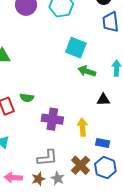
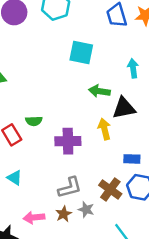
green arrow: (87, 71) -> (99, 91), moved
black triangle: (103, 100) -> (124, 108), size x1.5
yellow arrow: (83, 127) -> (104, 129), moved

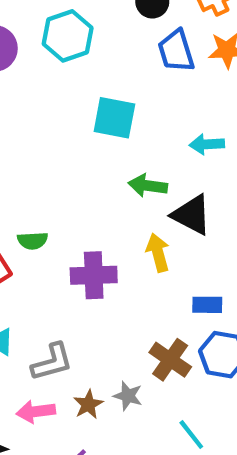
cyan arrow: (133, 68) -> (207, 144), turned -84
black triangle: (124, 108) -> (192, 215), turned 40
gray L-shape: (70, 188) -> (52, 362), moved

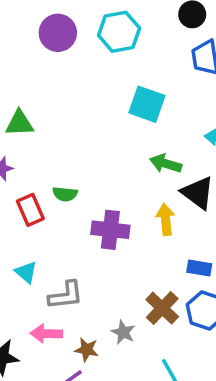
brown star: (88, 404) -> (87, 350), moved, turned 30

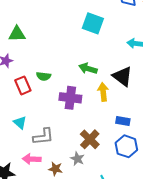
green arrow: (166, 164) -> (88, 69), moved
brown cross: (162, 308) -> (90, 139), moved

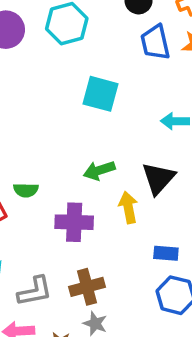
green arrow: (88, 69) -> (99, 170), turned -30
black triangle: (122, 76) -> (158, 178), turned 40
brown cross: (90, 139) -> (87, 287), moved, turned 36

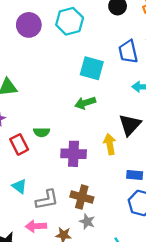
blue trapezoid: (155, 42) -> (128, 52), moved
green arrow: (99, 170) -> (85, 103), moved
brown cross: (87, 287) -> (82, 197), turned 30

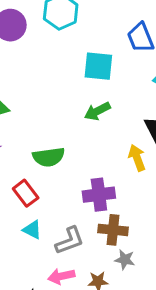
green semicircle: (41, 132) -> (49, 157), size x1.5
red rectangle: (19, 144) -> (26, 193), moved
purple cross: (74, 154) -> (99, 195), moved

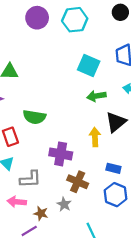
green arrow: (97, 111) -> (96, 96), moved
brown cross: (113, 230) -> (78, 182), moved

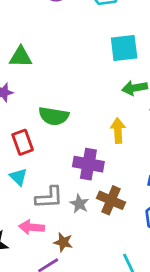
cyan square: (89, 65) -> (124, 48), turned -30
yellow arrow: (95, 137) -> (118, 131), moved
gray star: (64, 204) -> (79, 204), moved

